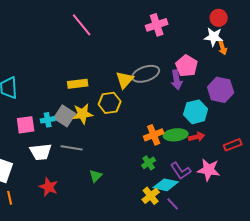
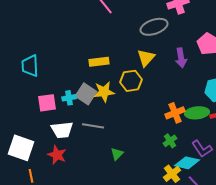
gray ellipse: (146, 74) -> (154, 27), moved
purple arrow: (177, 80) -> (181, 58), moved
red star: (49, 187) -> (57, 155), moved

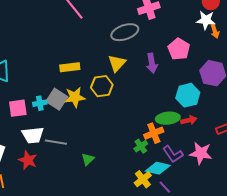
orange cross: (175, 113) -> (154, 133), moved
gray line: (93, 126) -> (56, 142), moved

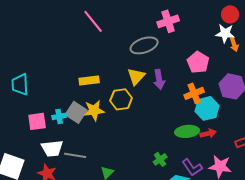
purple arrow: (152, 63) -> (159, 79), moved
orange cross: (154, 133) -> (194, 93), moved

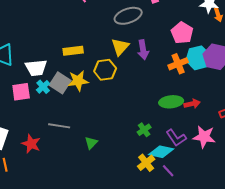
cyan hexagon: (207, 108) -> (198, 58), moved
cyan cross: (59, 116) -> (43, 87), turned -32
white trapezoid: (52, 148) -> (36, 68), moved

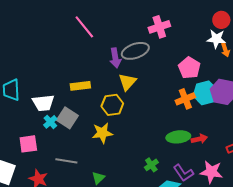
purple arrow: (143, 50) -> (115, 58), moved
yellow star: (78, 81) -> (102, 133), moved
pink square: (21, 92) -> (28, 144), moved

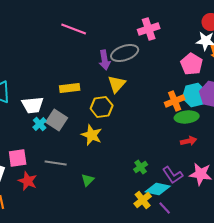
pink line: (84, 27) -> (74, 29), turned -30
pink pentagon: (189, 68) -> (192, 64), moved
yellow star: (102, 133) -> (92, 135), turned 30
green ellipse: (178, 137) -> (187, 117), moved
pink square: (28, 144) -> (18, 158), moved

